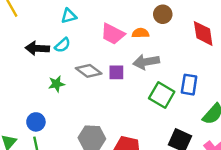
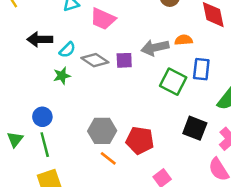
orange semicircle: (140, 33) -> (184, 40), moved
pink trapezoid: (113, 34) -> (103, 19), moved
cyan semicircle: (62, 45) -> (67, 50), moved

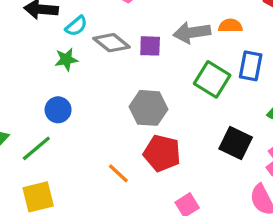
blue circle: (42, 117) -> (58, 110), moved
gray hexagon: (102, 131) -> (148, 108), moved
green line: (45, 145) -> (36, 148), turned 60

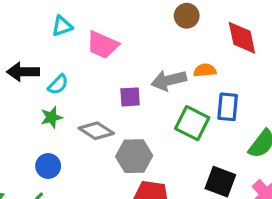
gray diamond: (112, 43) -> (96, 131), moved

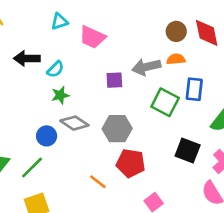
brown circle: (187, 16) -> (176, 31), moved
green star: (51, 117) -> (60, 95), moved
gray diamond: (96, 131) -> (74, 123), moved

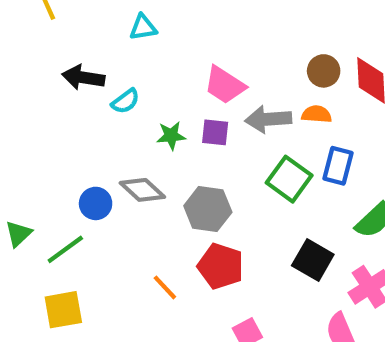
pink trapezoid: (92, 37) -> (225, 85), moved
green star: (60, 95) -> (171, 136), moved

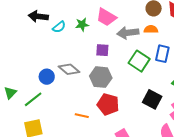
purple square: (215, 132) -> (102, 50), moved
green star: (171, 136) -> (82, 25), moved
orange line: (165, 287) -> (82, 116), turned -32

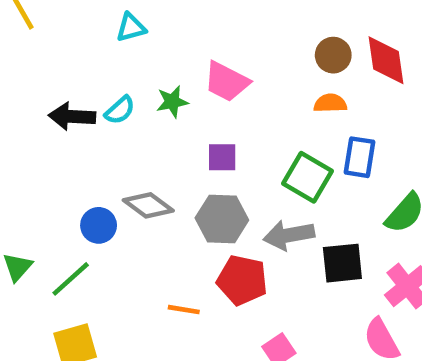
black arrow: (38, 16) -> (72, 116), moved
gray arrow: (128, 33) -> (289, 235), moved
black square: (152, 99) -> (342, 263), turned -30

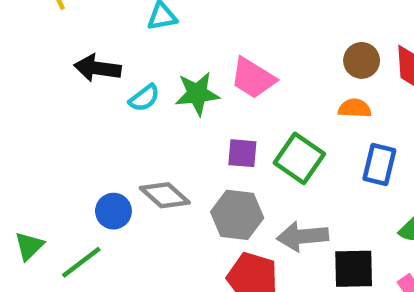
green star: (172, 102) -> (197, 94), size x1.4
black arrow: (72, 116) -> (98, 68), moved
green square: (308, 177) -> (299, 158), moved

